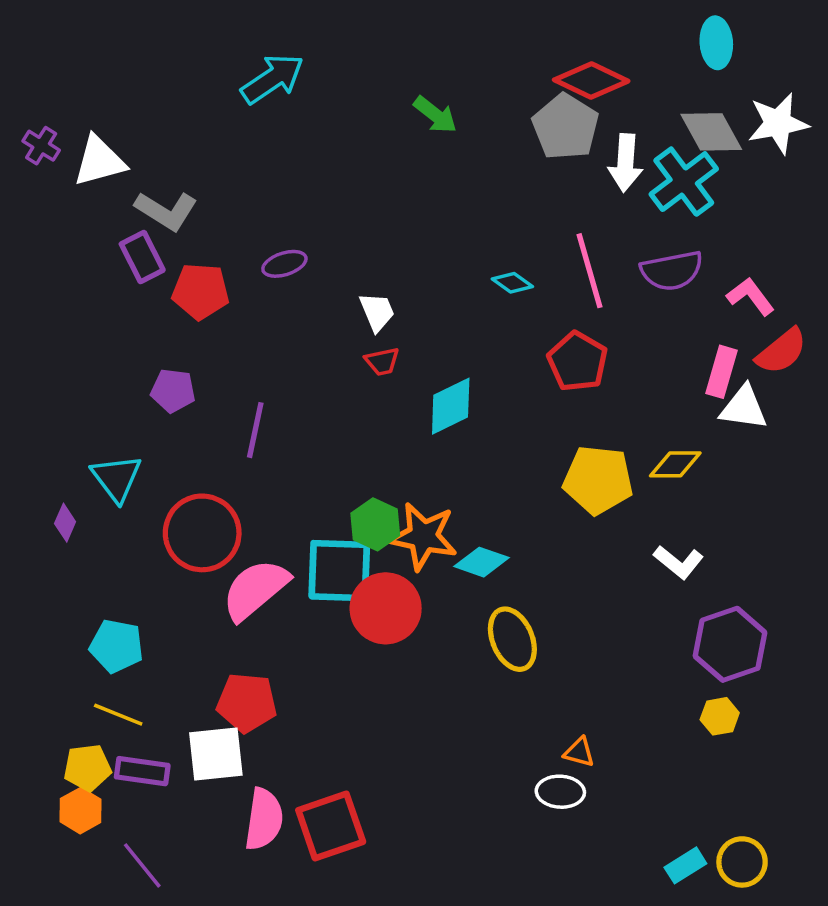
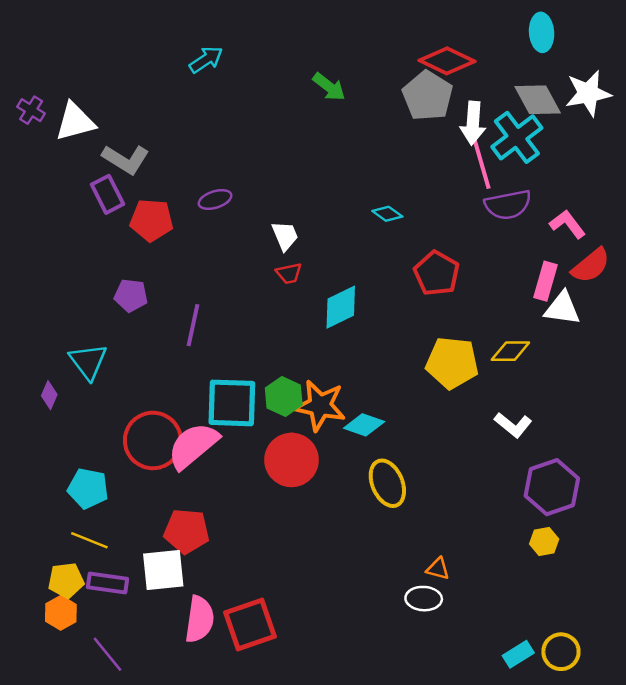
cyan arrow: (272, 79) -> (206, 60), size x0.7
pink line: (589, 271) -> (481, 161), moved
red circle: (202, 533) -> (153, 440), moved
cyan square: (339, 571) -> (232, 403), moved

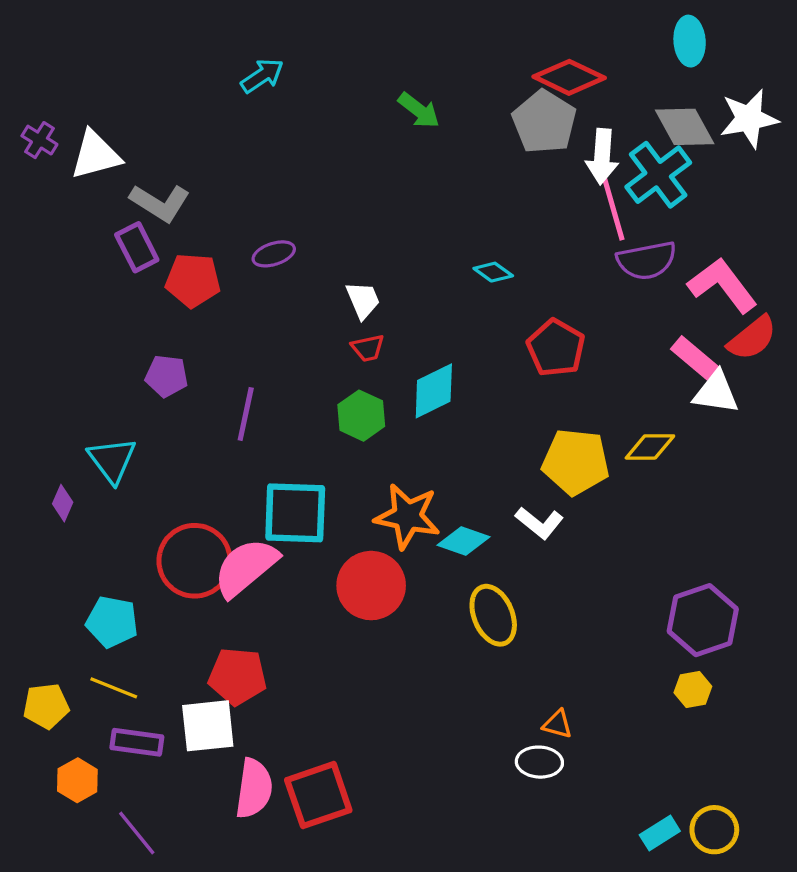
pink L-shape: (567, 224) -> (723, 285), size x1.5
pink rectangle: (545, 281) -> (694, 358), turned -66
green hexagon: (284, 396) -> (361, 416), moved
white L-shape: (513, 425) -> (539, 523), moved
yellow pentagon: (66, 580) -> (46, 706), moved

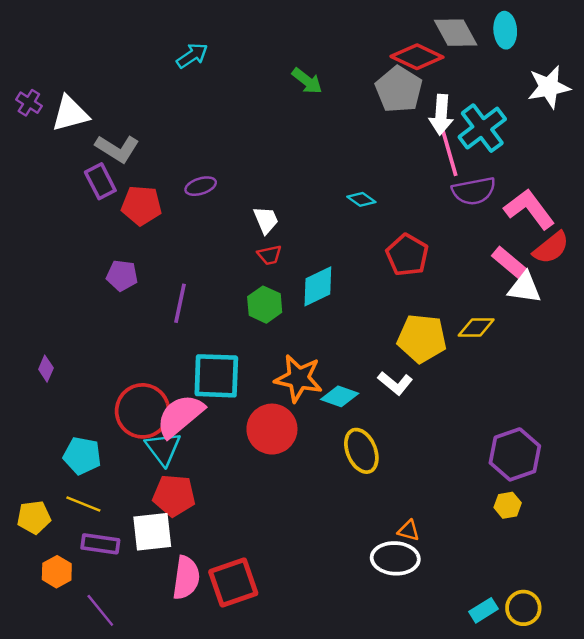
gray diamond: (685, 127) -> (456, 33), moved
cyan triangle: (112, 460) -> (163, 448), moved
white ellipse: (539, 762) -> (395, 558), size x1.4

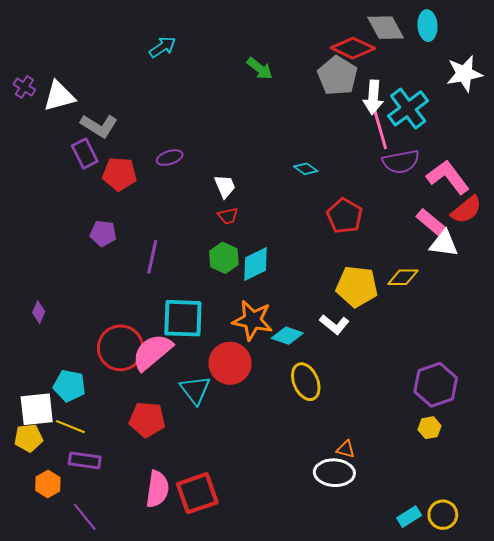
cyan diamond: (318, 286) -> (256, 264), moved
cyan triangle: (163, 448) -> (195, 390), moved
white square: (152, 532) -> (37, 409), moved

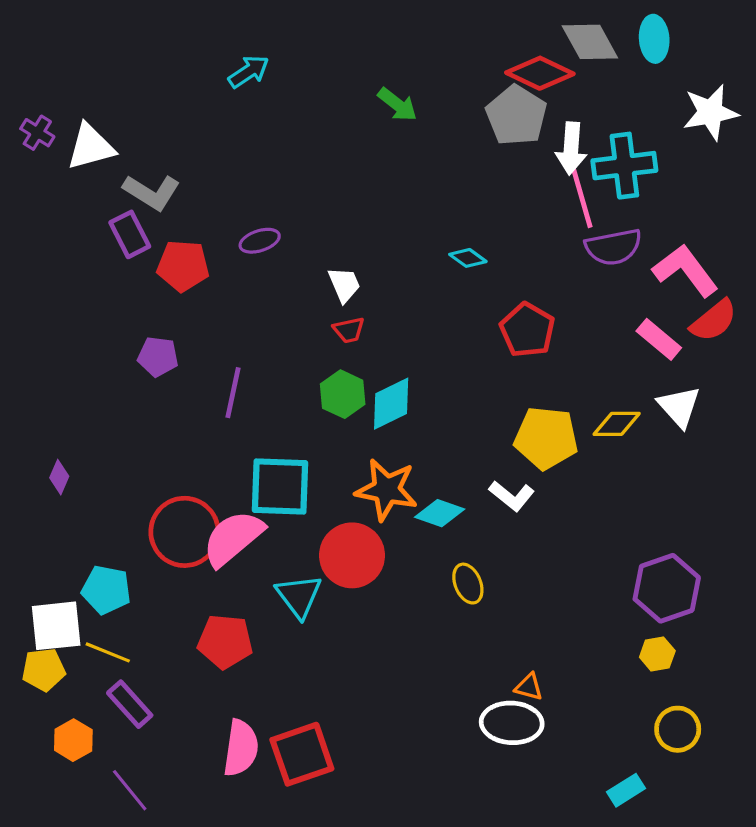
cyan cross: (408, 108) -> (624, 166), turned 30
white triangle: (444, 244) -> (679, 407), moved, turned 40
yellow ellipse: (306, 382) -> (468, 584), size x0.7
purple rectangle: (85, 460) -> (130, 704), turned 40
yellow circle: (443, 515) -> (678, 729), moved

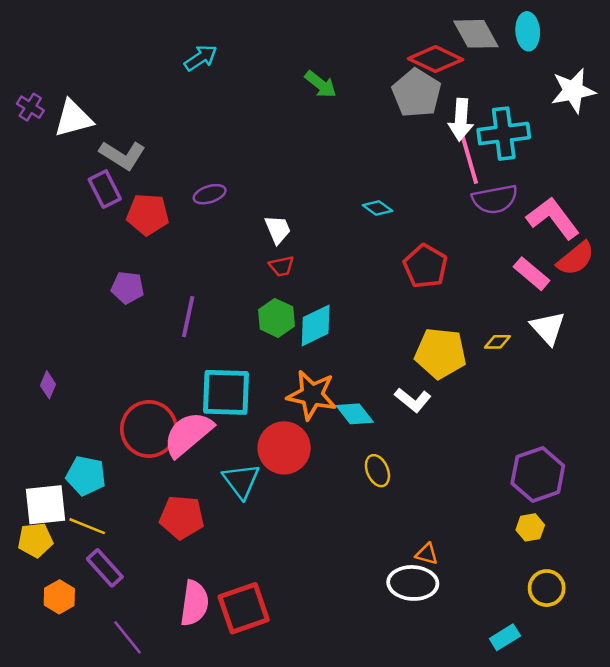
yellow diamond: (617, 424) -> (497, 342), size x0.7
cyan diamond: (440, 513) -> (355, 414), turned 33
purple line: (130, 790) -> (128, 637), moved

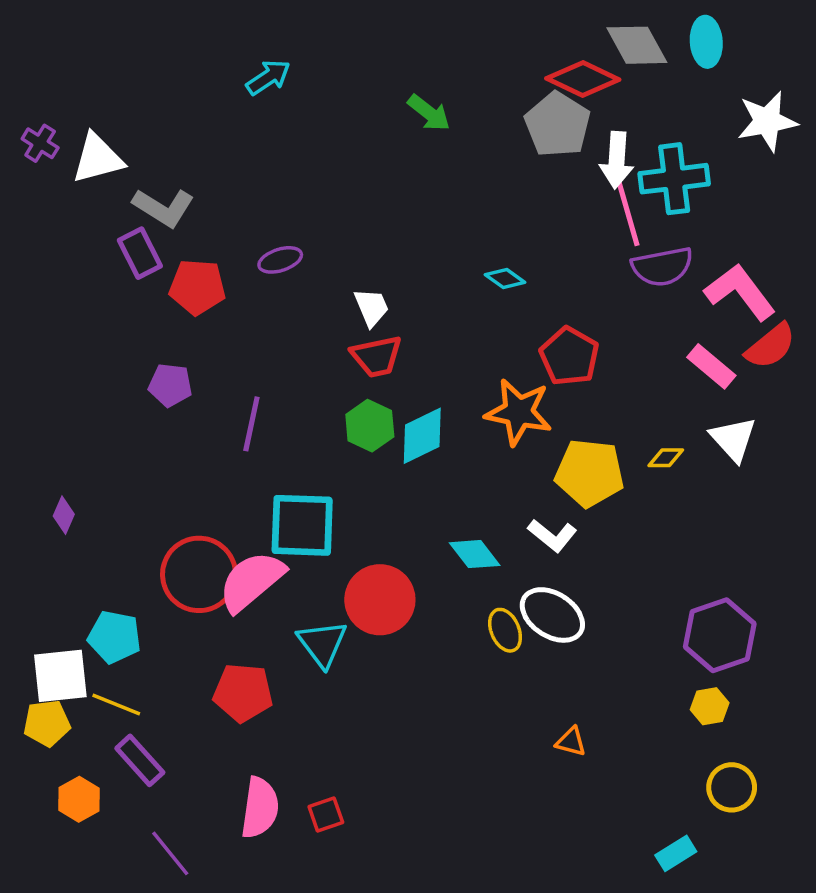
red trapezoid: (282, 266) -> (377, 356), size x1.5
orange star: (312, 395) -> (519, 412), moved
white ellipse: (413, 583) -> (552, 615), moved, turned 30
red square: (244, 608) -> (326, 814), size x0.5

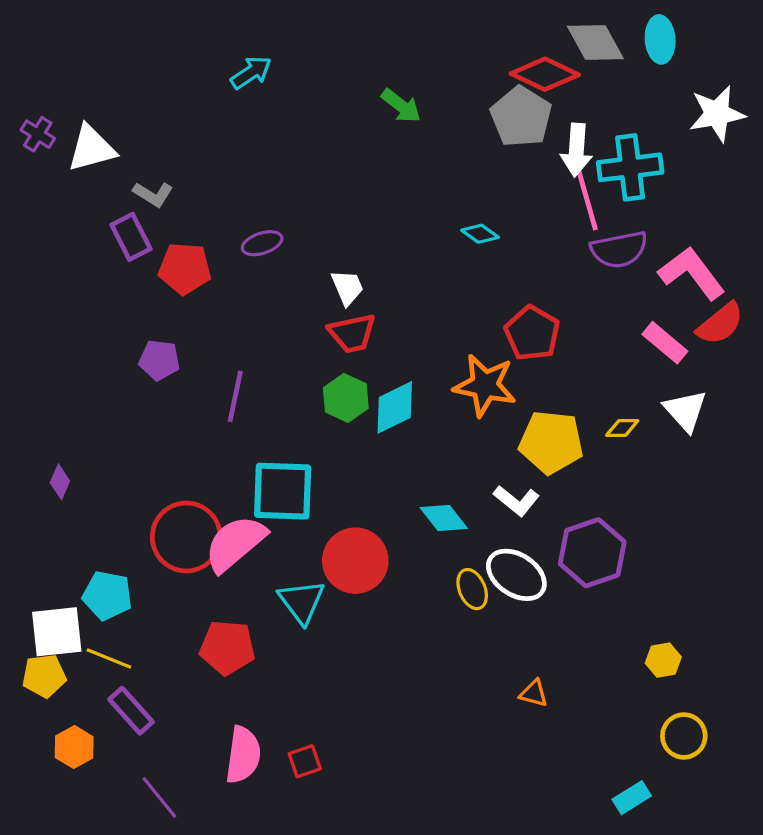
gray L-shape: (164, 207) -> (153, 194), size x0.7
cyan diamond: (505, 278) -> (480, 234), moved
purple hexagon: (720, 635) -> (592, 553), moved

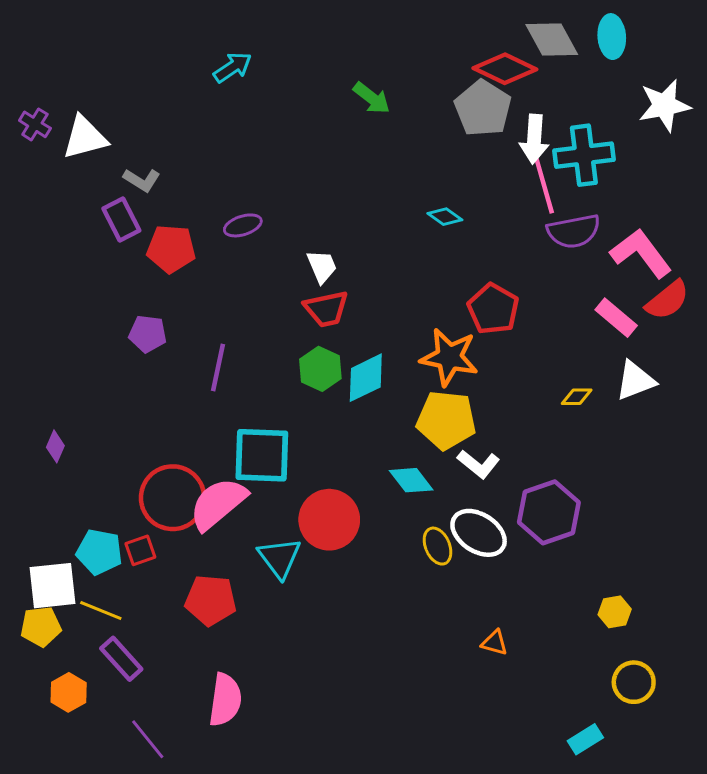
white triangle: (685, 411) -> (635, 381), turned 51
yellow pentagon: (551, 442) -> (446, 420), moved
red square: (305, 761) -> (140, 550), moved

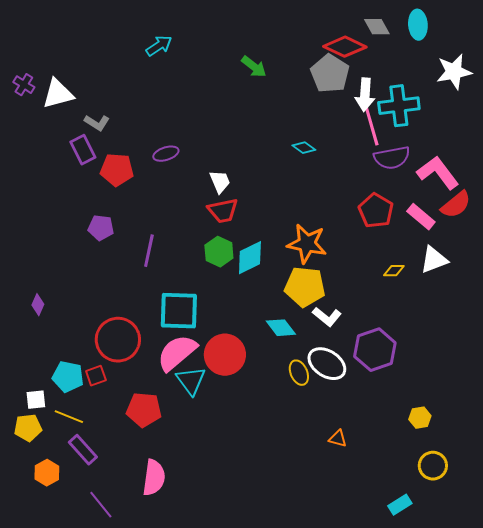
gray diamond: (552, 39) -> (377, 27), size x0.7
red pentagon: (493, 309) -> (376, 211), moved
pink semicircle: (218, 504) -> (177, 353), moved
white square: (53, 586) -> (36, 400), size x0.6

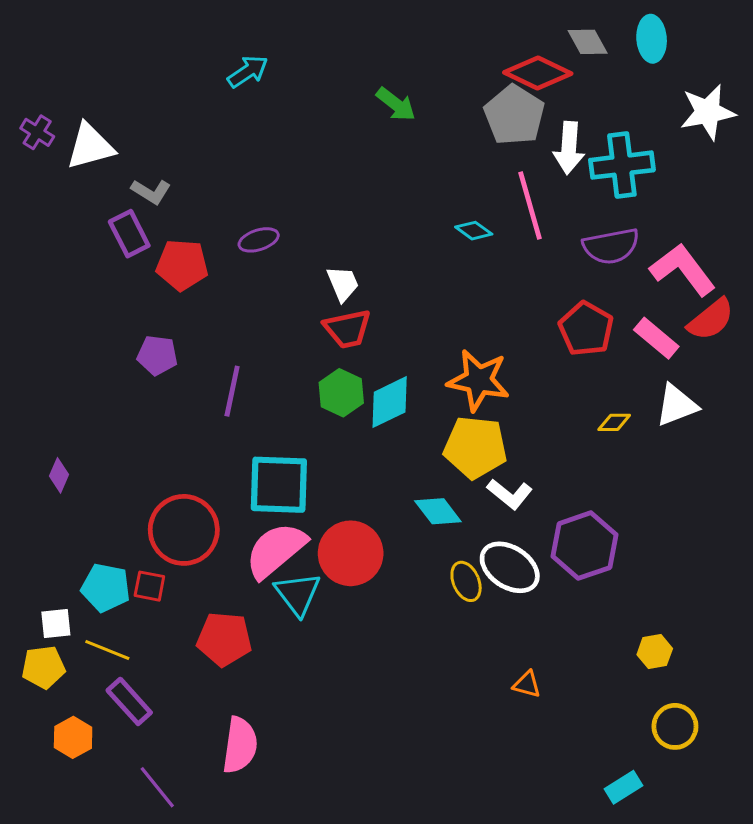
pink line: (371, 124) -> (530, 206), moved
red square: (96, 376) -> (149, 586), turned 30

